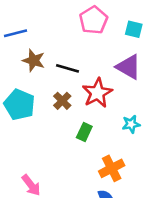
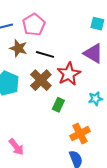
pink pentagon: (93, 20) -> (34, 25), moved
brown cross: (62, 101) -> (41, 80), size x1.5

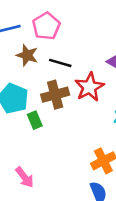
brown cross: (41, 80) -> (55, 95), turned 30
green rectangle: (58, 105) -> (35, 120), moved, turned -48

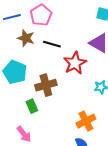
brown cross: (55, 95) -> (46, 85), moved
green rectangle: (35, 120) -> (32, 106), moved

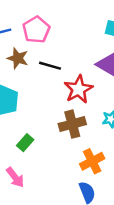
brown cross: (46, 85) -> (72, 124), moved
green rectangle: (32, 106) -> (25, 143), turned 64

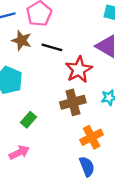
pink arrow: (15, 177) -> (19, 152), turned -78

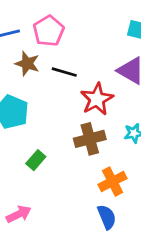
pink arrow: (19, 152) -> (19, 214), moved

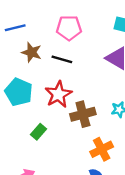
pink pentagon: (49, 31) -> (69, 28), moved, turned 30
red star: (97, 99) -> (58, 94), moved

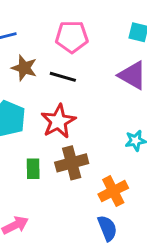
brown cross: (83, 114) -> (72, 163), moved
green rectangle: (39, 132) -> (33, 169), turned -42

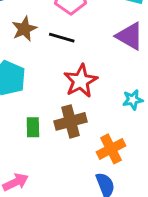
brown star: (24, 68) -> (24, 29), turned 30
red star: (58, 121) -> (81, 81), moved

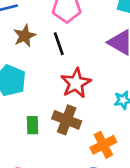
black line: (62, 38) -> (59, 44), turned 55
brown cross: (71, 121) -> (67, 120), turned 36

